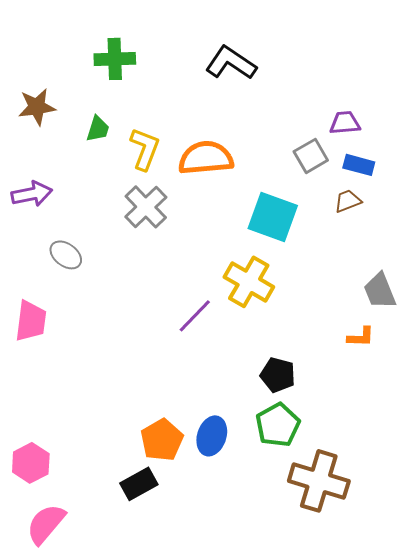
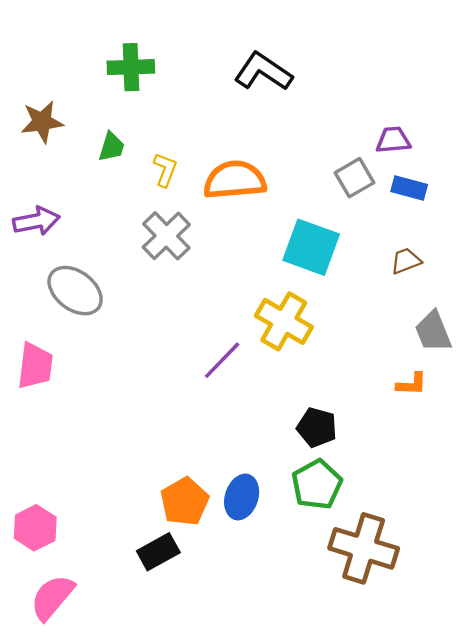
yellow L-shape: (145, 149) -> (165, 170), size x0.7
brown trapezoid: (348, 201) -> (406, 261), moved
gray ellipse: (66, 255) -> (75, 291), size x1.5

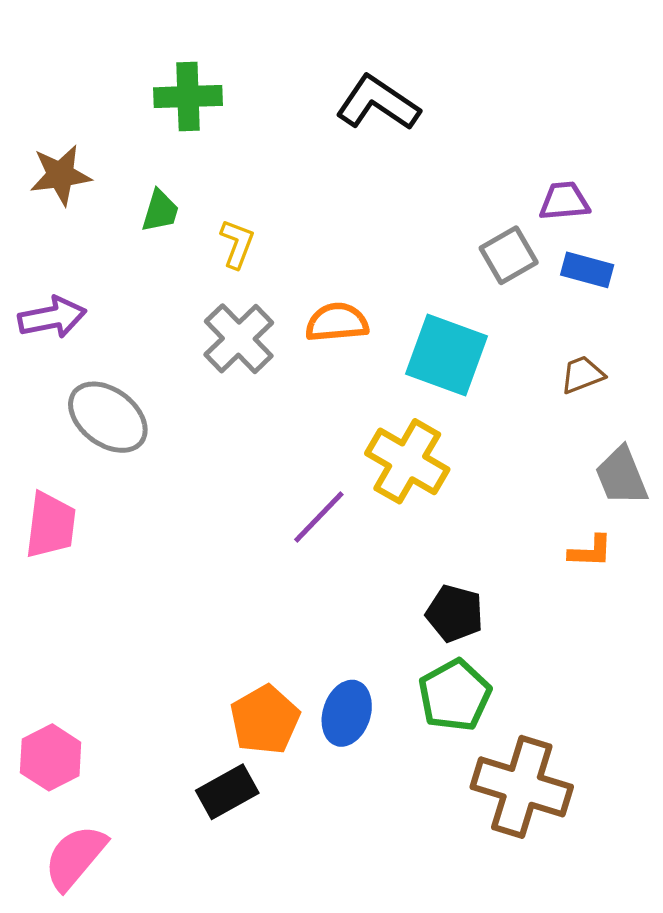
orange semicircle: (235, 180) -> (337, 322), moved, size x0.7

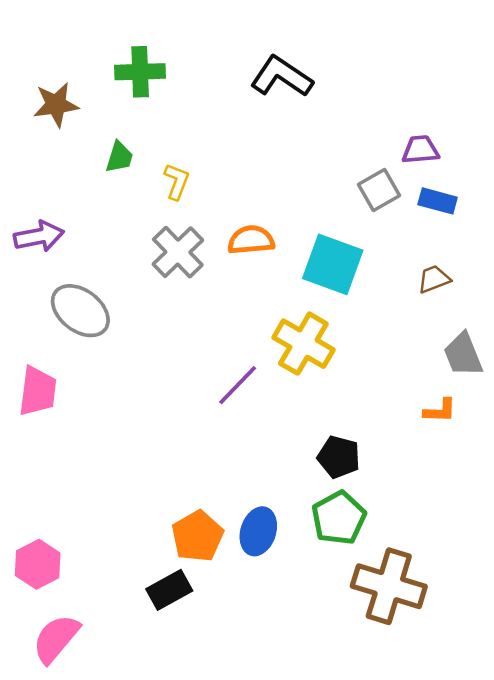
brown star: (60, 175) -> (56, 105), moved

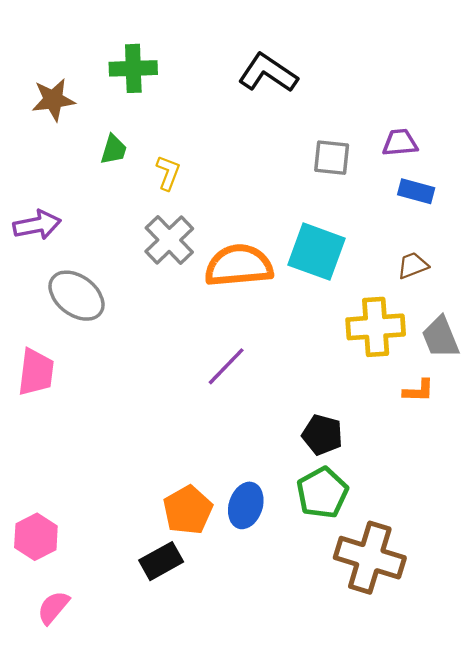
gray square: (379, 190) -> (332, 158), moved, turned 36
orange semicircle: (251, 240) -> (239, 265), moved, size x1.5
yellow cross: (303, 344) -> (376, 327), moved, turned -34
pink semicircle: (56, 639) -> (53, 607), size x0.7

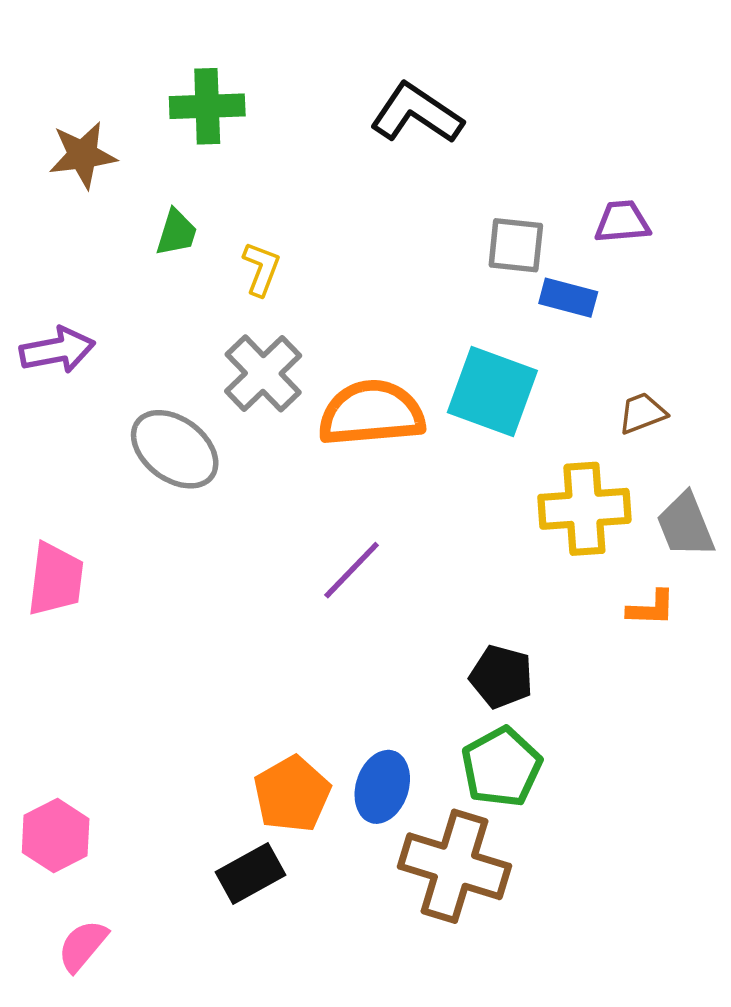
blue rectangle: (416, 191) -> (568, 298), moved
gray ellipse: (77, 296) -> (175, 449), moved
brown cross: (370, 558) -> (454, 866), moved

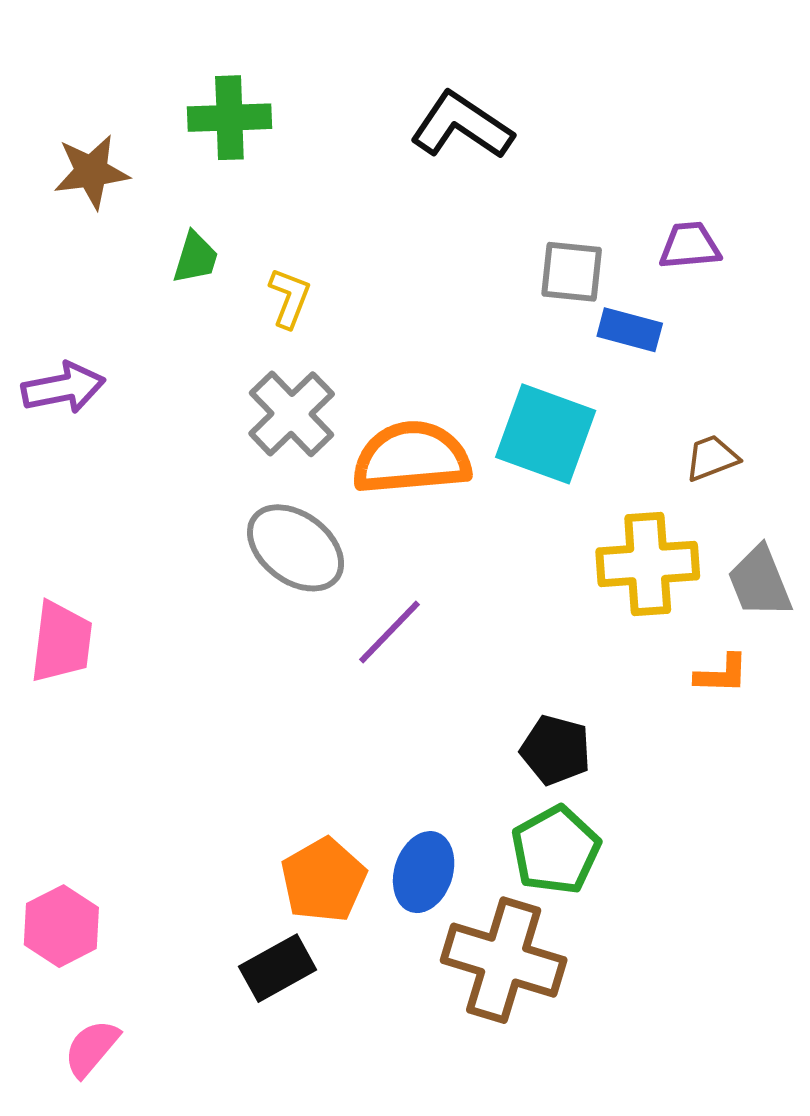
gray ellipse: (175, 449) -> (296, 548), moved

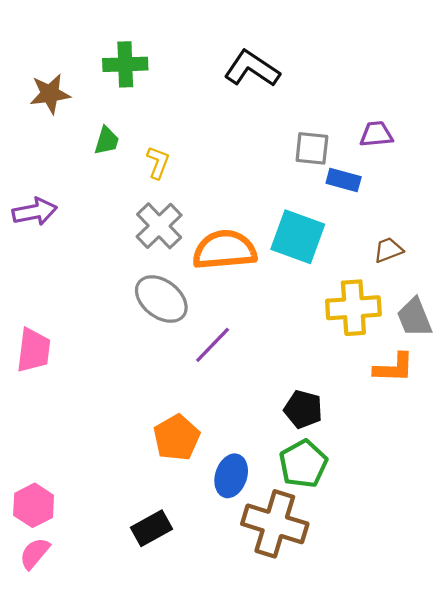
orange L-shape: (722, 674) -> (394, 368), size x1.4
orange pentagon: (324, 880) -> (177, 438), moved
pink semicircle: (91, 1048) -> (35, 553), moved

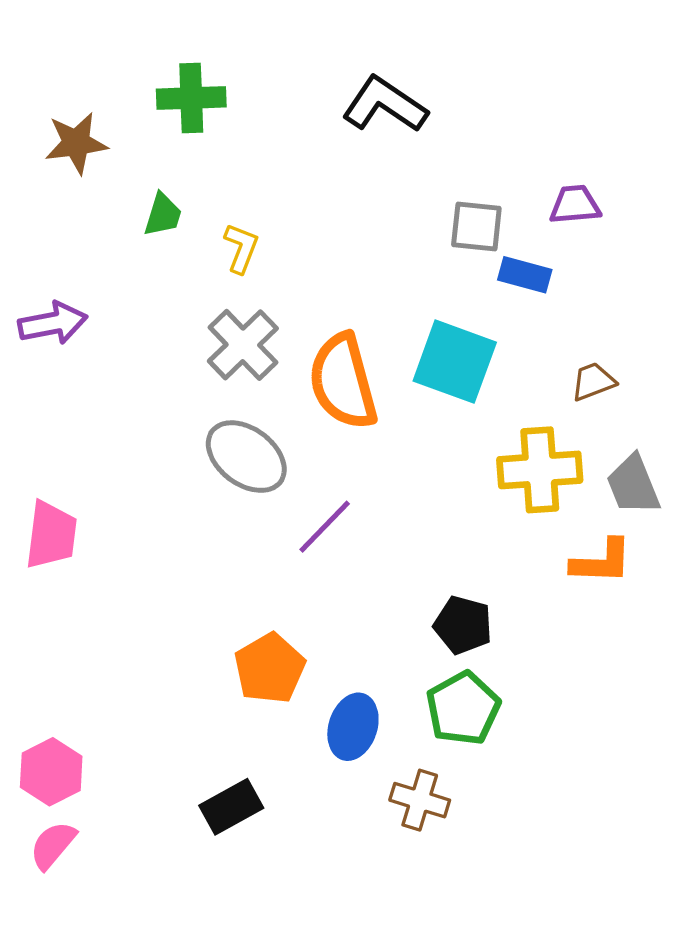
orange semicircle: (225, 250) -> (343, 382), turned -100
brown cross: (275, 524) -> (420, 800), size x0.6

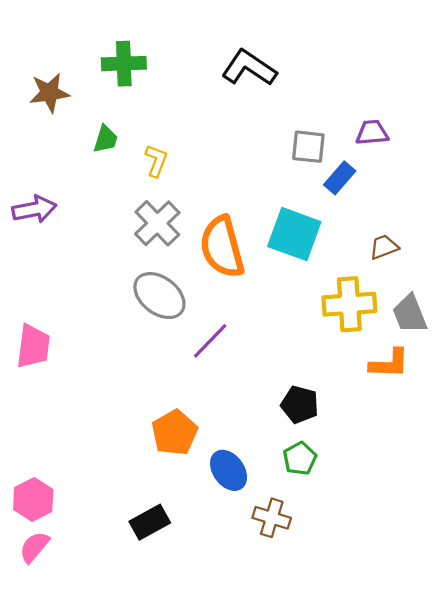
blue rectangle: (525, 275) -> (340, 178), turned -64
green pentagon: (463, 708) -> (300, 458), size x0.7
blue ellipse: (353, 727) -> (229, 470), turned -54

